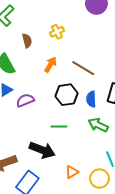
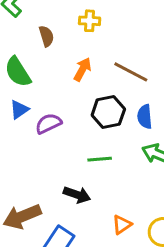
yellow cross: (57, 32) -> (90, 21), turned 32
black arrow: (42, 150) -> (77, 195), size x0.7

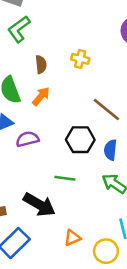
orange arrow: (82, 69) -> (41, 96), moved
black arrow: (77, 195) -> (39, 205), size x1.4

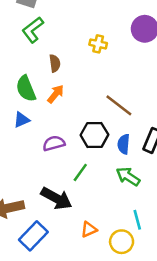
yellow cross: (80, 59) -> (98, 44), moved
purple semicircle: (27, 139) -> (54, 143), moved
green line: (65, 178) -> (80, 172), turned -60

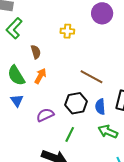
blue triangle: (22, 120) -> (17, 101), turned -32

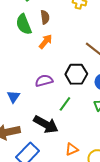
green semicircle: (16, 75) -> (24, 24), moved
blue triangle: (17, 101) -> (13, 97), moved

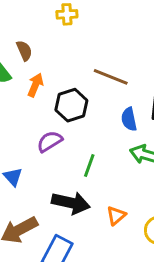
black hexagon: (76, 74) -> (71, 105), moved
orange triangle: (72, 149) -> (116, 216), moved

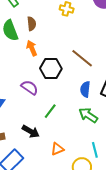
orange arrow: (35, 85) -> (32, 48), turned -63
purple semicircle: (50, 141) -> (30, 87), turned 48
black arrow: (71, 203) -> (31, 131), size x0.7

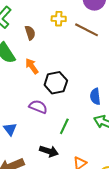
brown semicircle: (32, 24) -> (30, 33), moved
brown line: (82, 58) -> (87, 30), moved

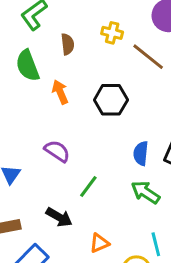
black hexagon: (56, 83) -> (111, 100), moved

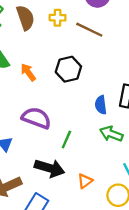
brown semicircle: (68, 44) -> (25, 18), moved, size x1.5
purple semicircle: (57, 151) -> (36, 118), size x1.4
black arrow: (59, 217) -> (50, 168), size x1.4

